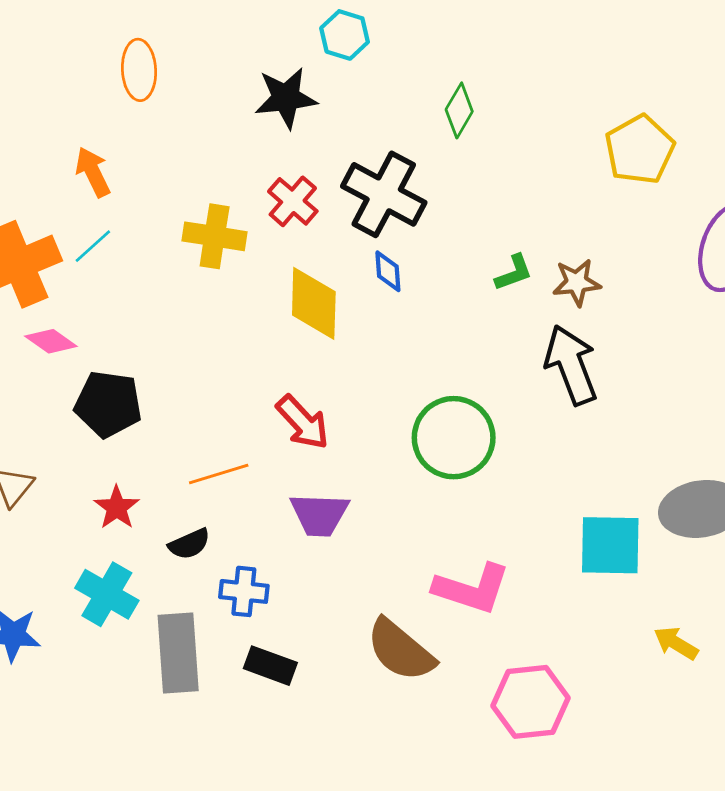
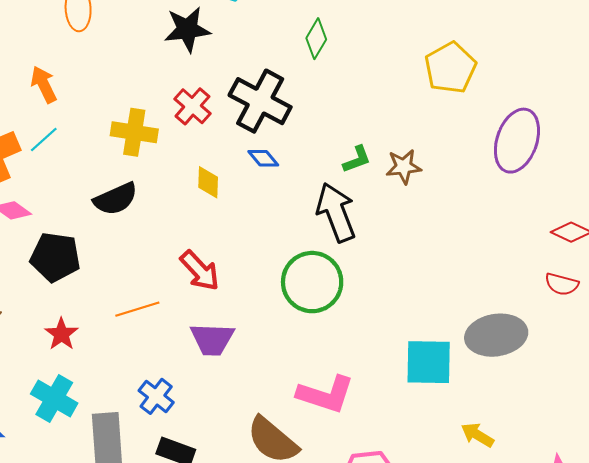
blue diamond: (388, 271) -> (263, 158), turned -36
yellow diamond: (314, 303) -> (208, 182), size x0.6
black arrow: (571, 365) -> (336, 212), moved
black semicircle: (189, 544) -> (116, 199), moved, size x1.4
blue cross: (244, 591) -> (156, 396), turned 32

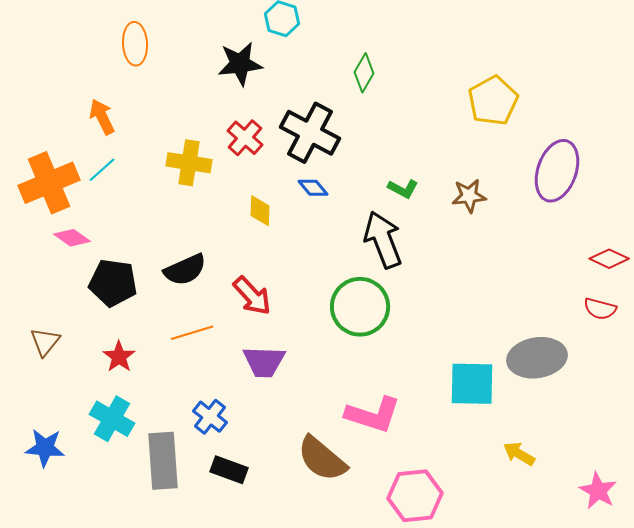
green L-shape: (357, 159) -> (403, 189), turned 48
brown star: (404, 167) -> (469, 196), moved
black semicircle: (116, 199) -> (185, 270), moved

